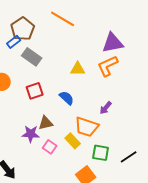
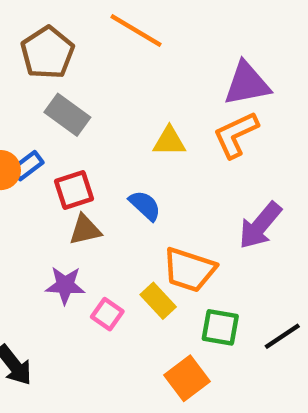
blue rectangle: (14, 42) -> (27, 166), moved
purple arrow: (106, 108) -> (260, 225), moved, size x1.6
brown triangle: (46, 123) -> (85, 230), moved

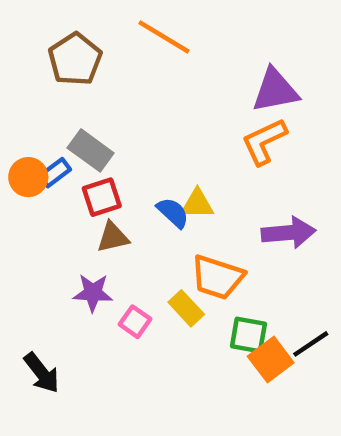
gray rectangle: (67, 115) -> (91, 150), moved
yellow triangle: (169, 141) -> (197, 204), moved
purple arrow: (260, 225) -> (289, 233), turned -135
orange square: (187, 378) -> (271, 359), moved

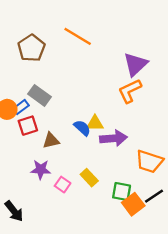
purple triangle: (275, 90) -> (135, 64), turned -32
red square: (102, 197) -> (28, 126), moved
purple arrow: (289, 233) -> (113, 138), moved
orange trapezoid: (217, 277) -> (149, 161), moved

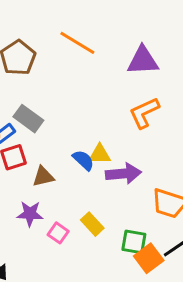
purple triangle: (135, 64) -> (143, 61), moved, turned 40

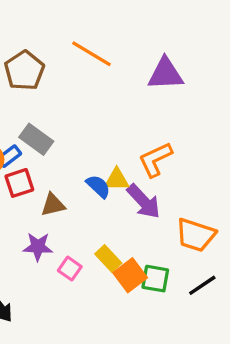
orange L-shape: (144, 113) -> (155, 159), moved
purple arrow: (123, 174) -> (144, 201), turned 52
orange square: (149, 258) -> (130, 275), moved

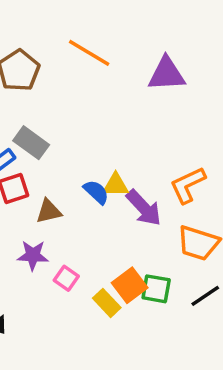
orange L-shape: (155, 159) -> (188, 185), moved
yellow rectangle: (108, 258) -> (107, 303), moved

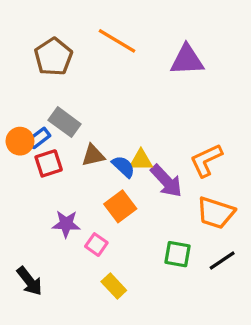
brown triangle: (49, 211) -> (93, 155), moved
orange square: (130, 285) -> (120, 206), moved
yellow rectangle: (107, 303) -> (114, 286), moved

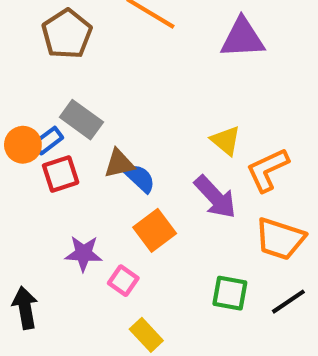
yellow triangle: (141, 160) -> (226, 141), moved, turned 40
blue semicircle: (123, 167) -> (140, 178), moved
black arrow: (30, 281) -> (25, 308), moved, turned -152

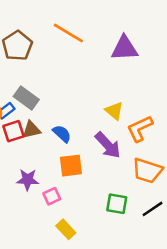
brown triangle: (119, 164) -> (31, 130), moved
orange square: (155, 230) -> (71, 166), turned 30
pink square: (123, 281) -> (52, 196), turned 30

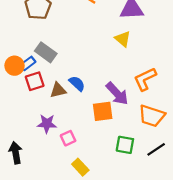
yellow triangle: (114, 111) -> (123, 39), moved
brown triangle: (31, 130) -> (58, 90), moved
orange square: (71, 166) -> (103, 111), moved

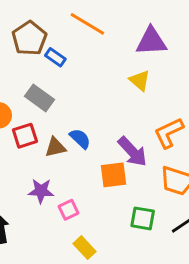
blue rectangle: (28, 63) -> (55, 57), moved, turned 72

